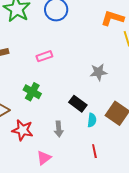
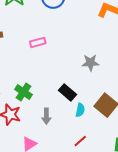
green cross: (32, 92) -> (23, 92), moved
red line: (94, 151) -> (80, 141), turned 56

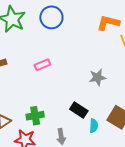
green cross: (23, 92) -> (35, 116), turned -36

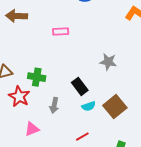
cyan semicircle: (94, 126) -> (89, 106), turned 48

